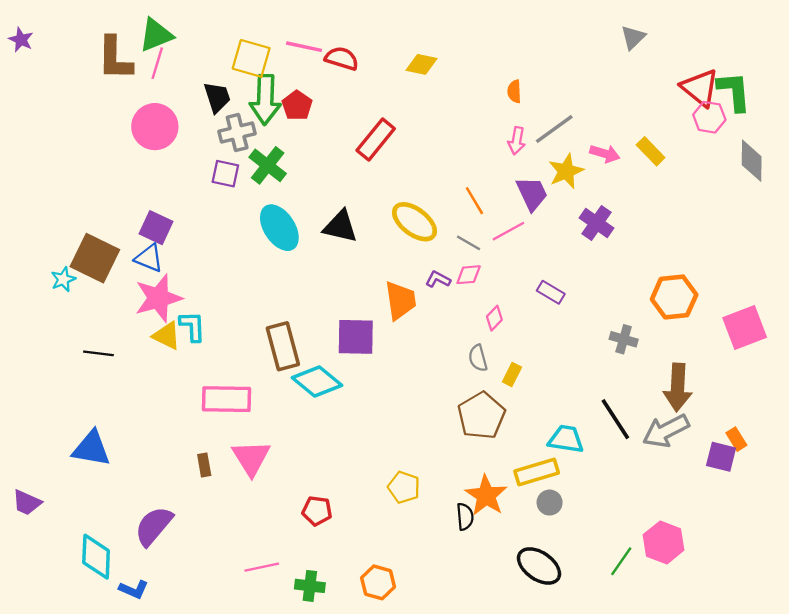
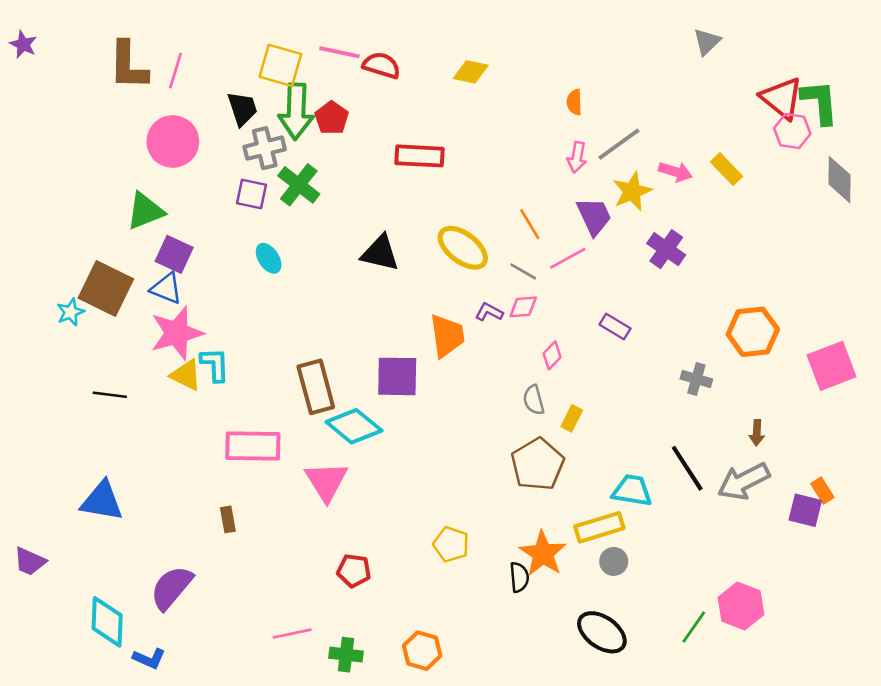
green triangle: (156, 35) -> (145, 211), moved
red rectangle: (376, 140) -> (420, 156), turned 54
cyan ellipse: (279, 228) -> (269, 258), moved, size x0.6
brown arrow: (678, 387) -> (757, 433), size x0.5
pink triangle: (251, 458) -> (326, 481), moved

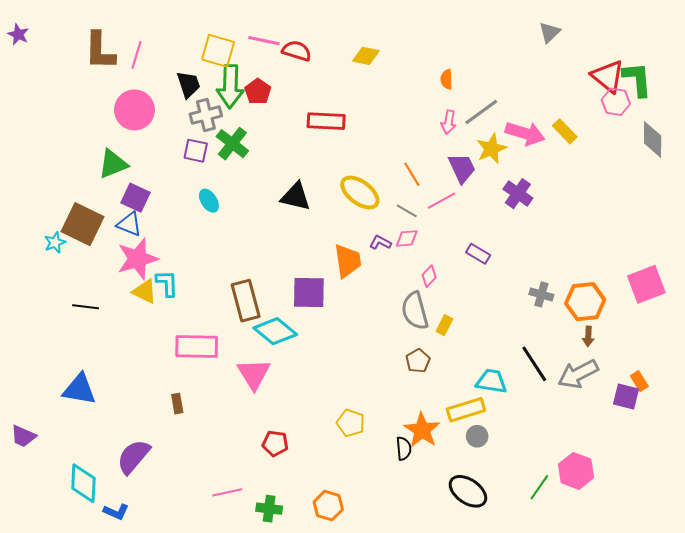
pink arrow: (675, 172) -> (525, 133), size x1.5
orange hexagon: (753, 332) -> (585, 302), moved
gray semicircle: (534, 400) -> (415, 311), size x1.6
brown pentagon: (538, 464) -> (418, 361), size x0.6

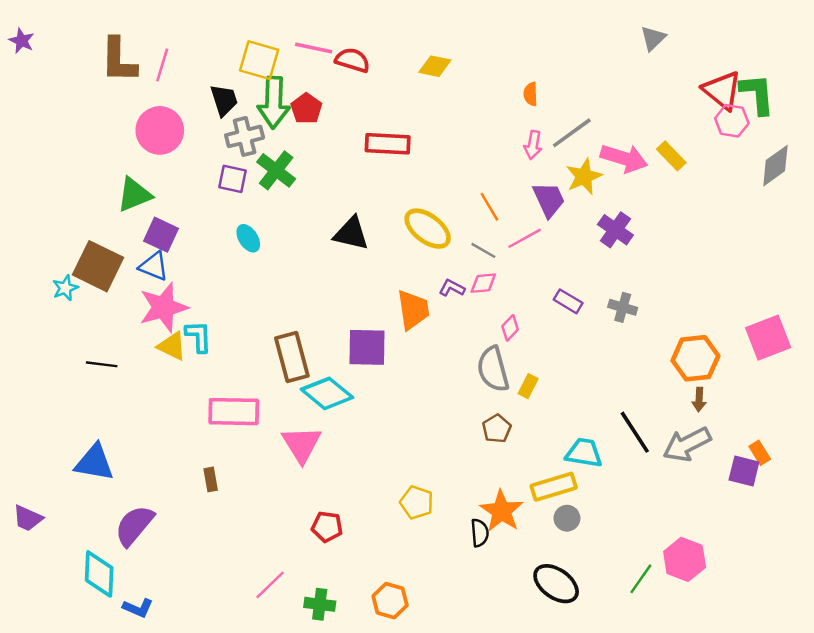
gray diamond: (653, 139) -> (775, 166), turned 54
gray cross: (541, 294) -> (623, 307), moved
purple semicircle: (133, 457) -> (134, 525), moved
pink line: (227, 492) -> (270, 585), turned -32

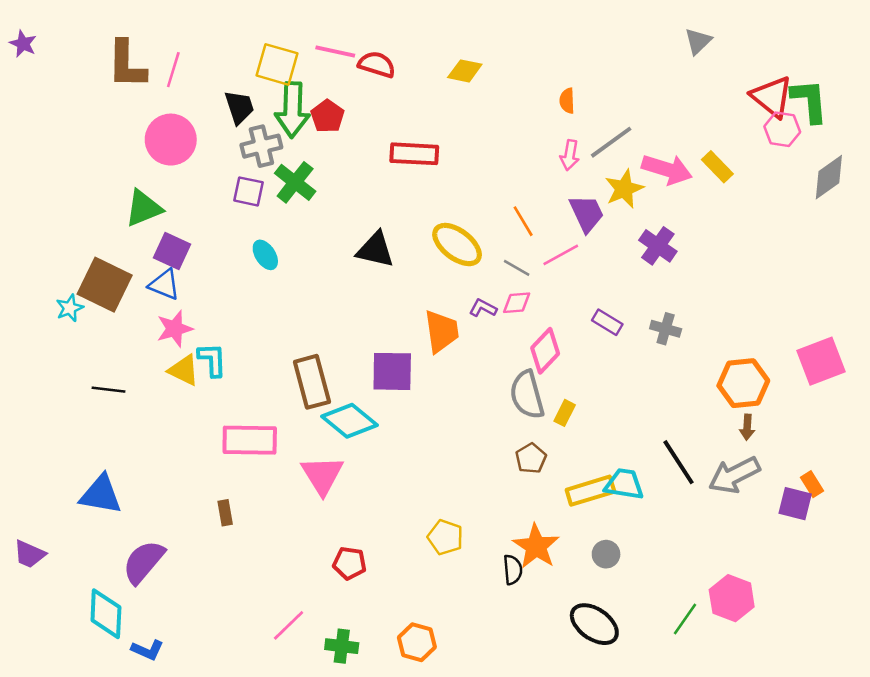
pink star: (163, 307) -> (175, 329), size x0.7
pink diamond: (510, 328) -> (545, 351), size x1.6
yellow rectangle: (554, 487) -> (590, 491), moved

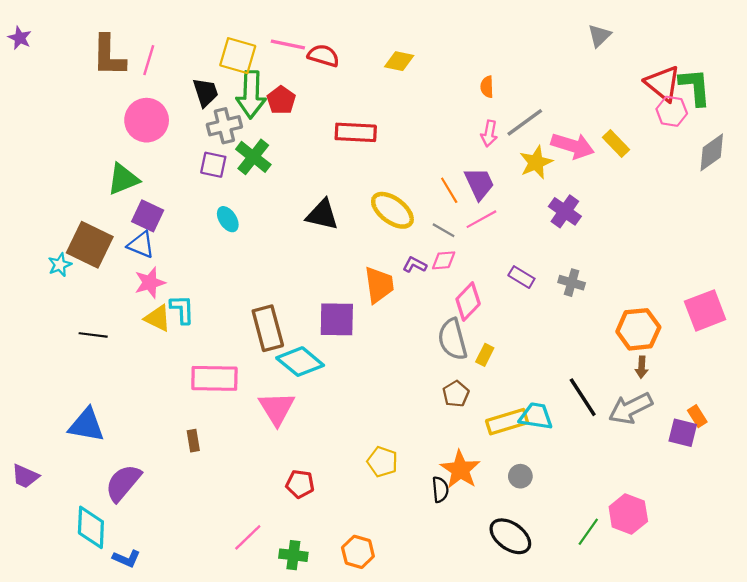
purple trapezoid: (587, 213) -> (479, 184), moved

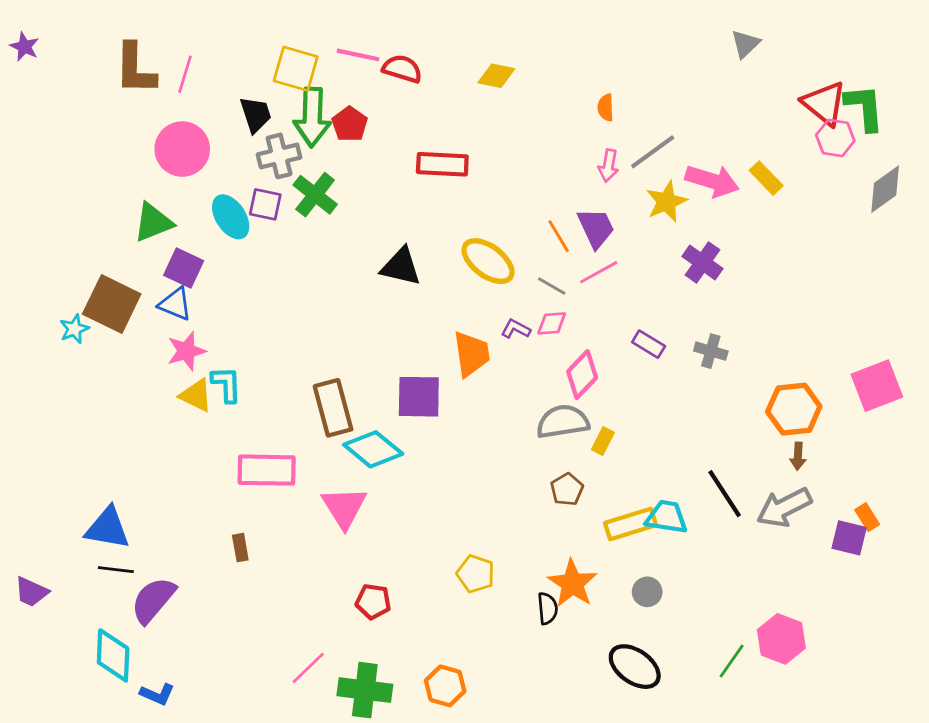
cyan ellipse: (228, 219) -> (231, 217), moved, size x1.4
black line: (93, 335) -> (116, 570), moved
gray semicircle: (452, 339) -> (563, 422), turned 96
green cross: (293, 555) -> (365, 690), size x1.5

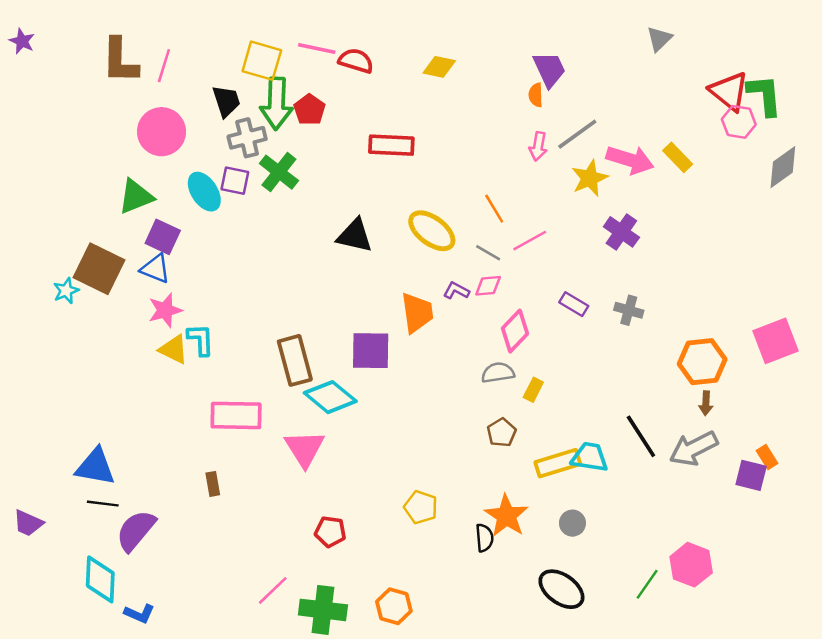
purple trapezoid: (596, 228) -> (549, 69), moved
gray semicircle: (563, 422) -> (498, 373), size x0.7

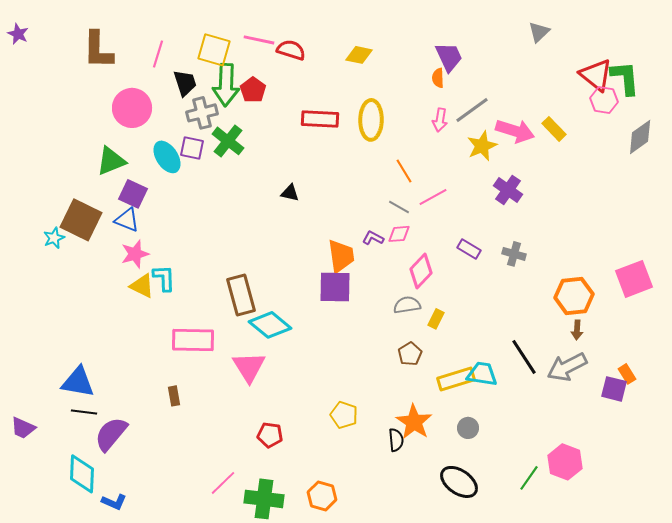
pink line: (164, 66) -> (158, 54), moved
yellow ellipse: (432, 231) -> (371, 120), moved, turned 54
black triangle: (355, 236) -> (290, 193), size x0.6
purple square: (371, 351) -> (335, 287), moved

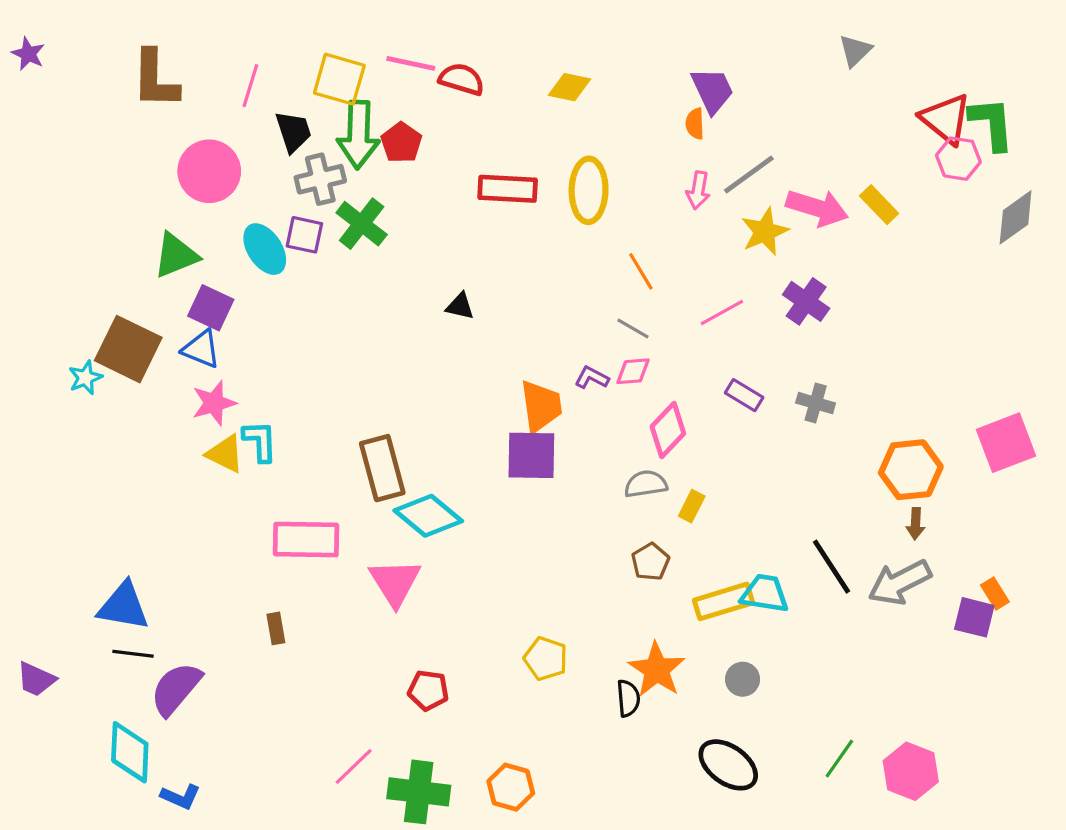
pink line: (433, 197) -> (722, 313), moved
pink hexagon: (565, 462) -> (911, 771), moved

